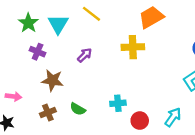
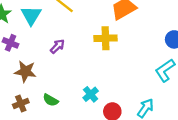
cyan cross: (118, 103) -> (91, 94), turned -35

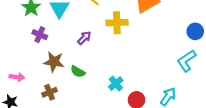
yellow cross: (105, 38) -> (117, 23), moved
green semicircle: (51, 100) -> (78, 72), moved

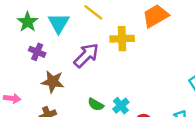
purple arrow: (84, 38) -> (86, 55), size x1.6
green semicircle: (78, 72) -> (96, 104), moved

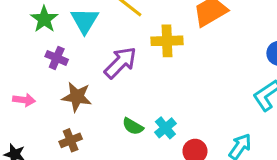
pink arrow: (12, 98) -> (24, 100), moved

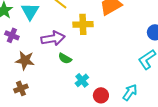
purple arrow: (120, 63) -> (53, 38), turned 35
green semicircle: (133, 126) -> (65, 58), moved

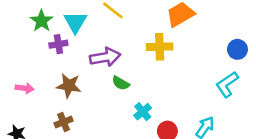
yellow cross: (83, 24) -> (160, 47), moved
purple cross: (12, 35) -> (58, 44), moved, turned -32

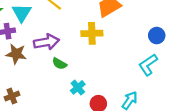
brown star: (69, 86) -> (16, 54), moved

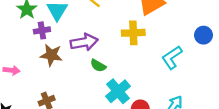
cyan L-shape: (148, 65) -> (172, 57), moved
cyan cross: (78, 87) -> (118, 91), size x1.5

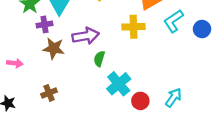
cyan L-shape: (172, 57) -> (173, 21), moved
green semicircle: (98, 66) -> (99, 59), turned 77

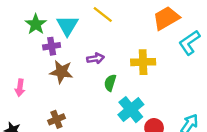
yellow cross: (134, 27) -> (143, 62), moved
purple arrow: (86, 36) -> (96, 58), size x0.6
pink arrow: (15, 63) -> (20, 88), turned 91

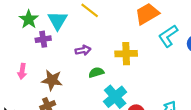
brown star: (61, 72) -> (52, 80), moved
green semicircle: (110, 83) -> (96, 72), turned 56
pink arrow: (20, 88) -> (22, 71), moved

